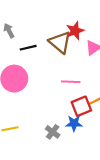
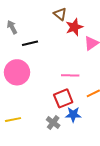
brown triangle: (60, 42) -> (60, 14), moved, size x0.6
red square: (81, 106) -> (63, 98), moved

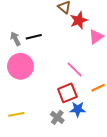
gray arrow: (12, 27) -> (15, 39), moved
pink line: (70, 75) -> (75, 69), turned 42

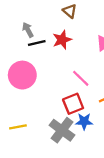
red star: (79, 20) -> (62, 40), moved
gray arrow: (15, 39) -> (28, 30), moved
gray cross: (57, 117) -> (62, 130), size x1.6

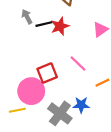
black line: (37, 43) -> (44, 24), moved
pink circle: (22, 75) -> (31, 91), moved
red square: (73, 104) -> (47, 73), moved

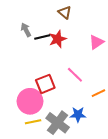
yellow line: (17, 110) -> (33, 122), moved

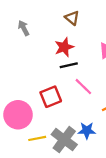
gray arrow: (26, 30) -> (24, 28), moved
black line: (42, 37) -> (69, 65), moved
pink circle: (30, 101) -> (18, 115), moved

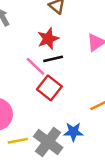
pink line: (83, 87) -> (36, 66), moved
red square: (51, 97) -> (49, 88), moved, turned -30

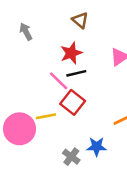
yellow line: (18, 141) -> (46, 116), moved
gray cross: (48, 142) -> (71, 157), size x0.6

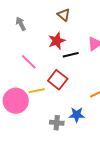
black line: (76, 73) -> (71, 55), moved
pink line: (59, 81) -> (29, 62), moved
gray cross: (71, 157) -> (57, 123), turned -32

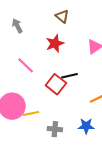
black line: (71, 55) -> (69, 76), moved
yellow line: (37, 91) -> (31, 113), moved
blue star: (77, 115) -> (86, 126), moved

